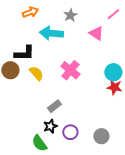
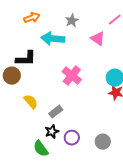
yellow semicircle: (36, 73) -> (31, 102), moved

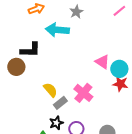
pink triangle: (98, 39) -> (102, 62), moved
pink cross: (72, 76) -> (83, 93), moved
yellow semicircle: (31, 102) -> (50, 90), moved

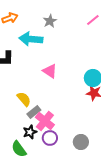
pink triangle: (102, 62) -> (50, 71), moved
pink cross: (83, 93) -> (45, 121), moved

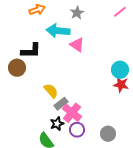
pink triangle: (50, 71) -> (77, 45), moved

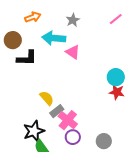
brown circle: (17, 68) -> (13, 40), moved
black star: (57, 124) -> (34, 131), moved, size x1.5

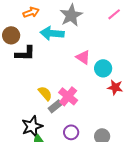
gray star: (73, 20) -> (71, 15), size x1.6
pink triangle: (73, 52) -> (83, 57), moved
cyan circle: (116, 77) -> (103, 68), moved
pink cross: (68, 120) -> (68, 96), moved

